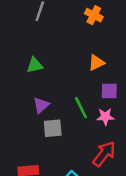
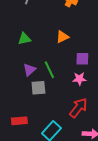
orange triangle: (96, 63) -> (62, 37), moved
green line: (81, 108) -> (49, 70), moved

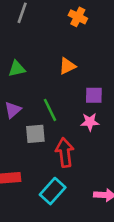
purple triangle: (29, 70) -> (13, 110), moved
red arrow: (78, 108) -> (65, 152), moved, turned -45

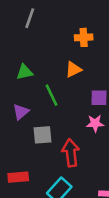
orange cross: (78, 17) -> (84, 37), moved, turned -30
green line: (50, 110) -> (52, 95), moved

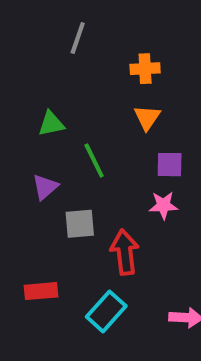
gray line: (30, 18) -> (78, 38), moved
orange triangle: (73, 69) -> (147, 118), moved, turned -30

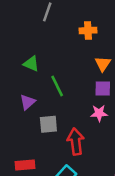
orange triangle: (147, 118) -> (103, 64), moved
green triangle: (51, 124) -> (31, 64), turned 35

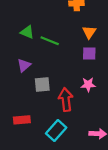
green line: (57, 86) -> (50, 41), moved, turned -42
pink star: (99, 113) -> (88, 85), moved

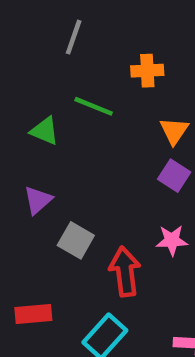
green line: (50, 41) -> (94, 106), moved
purple square: (89, 54) -> (174, 176), turned 32
gray square: (42, 85) -> (76, 240), turned 35

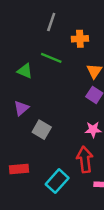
gray line: (74, 37) -> (51, 22), moved
red arrow: (125, 272) -> (85, 160), moved

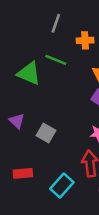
green triangle: (25, 71) -> (29, 73), size x1.5
purple triangle: (21, 108) -> (17, 121), moved, turned -35

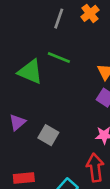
orange cross: (85, 40) -> (90, 13), moved, turned -35
purple triangle: (17, 121) -> (17, 122), turned 35

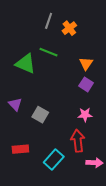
orange cross: (90, 13) -> (69, 28), moved
purple triangle: (17, 122) -> (15, 104), turned -32

